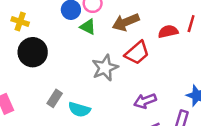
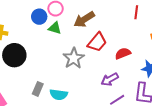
red semicircle: (168, 31) -> (123, 53), moved

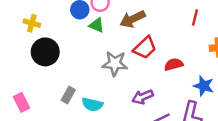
gray star: (74, 58) -> (115, 64), turned 30
purple arrow: (110, 79) -> (143, 97), moved

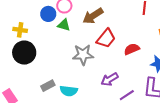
yellow cross: (32, 23) -> (20, 30), moved
gray rectangle: (68, 95) -> (48, 86), turned 40

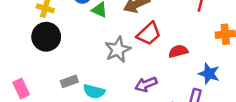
gray star: (83, 55) -> (118, 50), turned -30

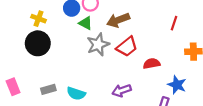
gray star: (118, 50) -> (98, 45), moved
gray rectangle: (69, 81) -> (48, 89), moved

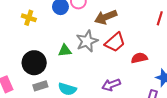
green triangle: (86, 23) -> (65, 51), moved, turned -32
black circle: (38, 43) -> (34, 63), moved

